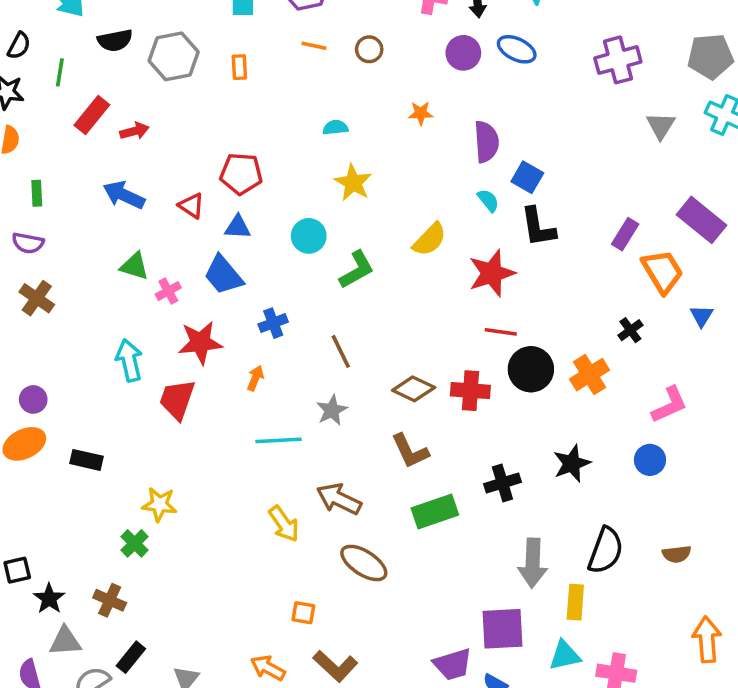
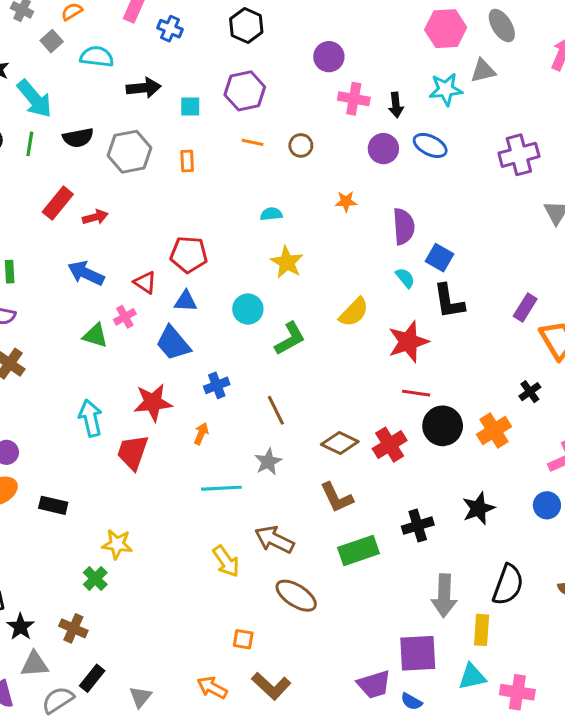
green line: (60, 72) -> (30, 144), moved
pink cross: (168, 291) -> (125, 317), moved
red cross: (470, 391) -> (390, 445), turned -36

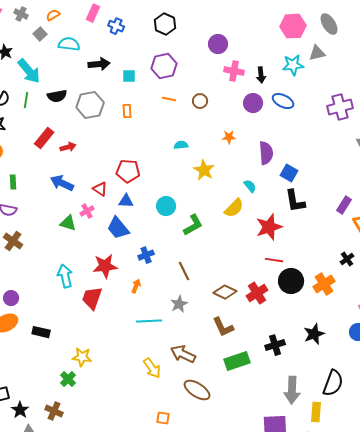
yellow star: (287, 262) -> (204, 170), moved
cyan semicircle: (405, 278) -> (250, 186), moved

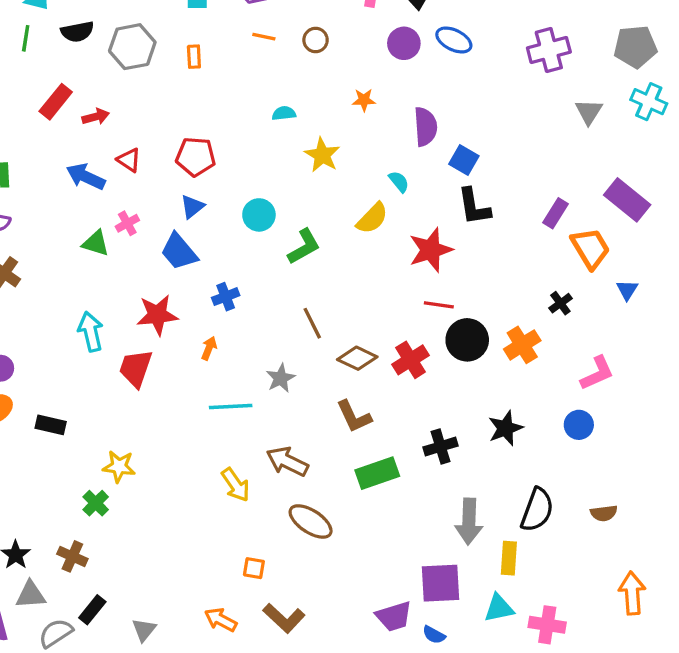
red triangle: (100, 189) -> (129, 160), moved
blue triangle: (126, 201) -> (192, 207), turned -42
brown line: (184, 271) -> (312, 323), moved

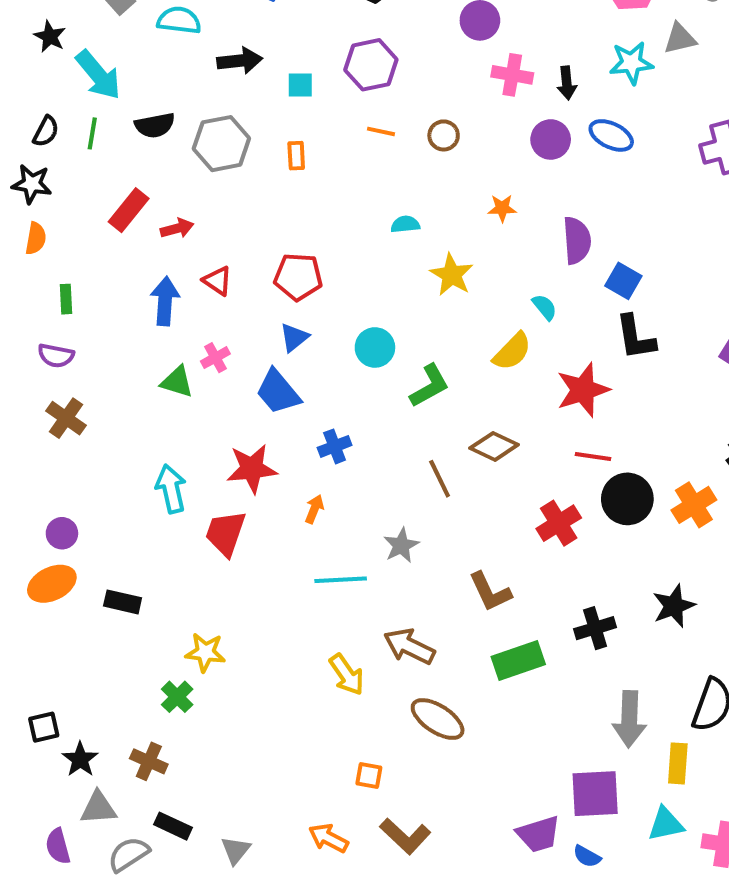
blue arrow: (86, 177) -> (165, 301), turned 69
brown diamond: (357, 358) -> (494, 446), moved
black rectangle: (92, 610) -> (173, 826), turned 76

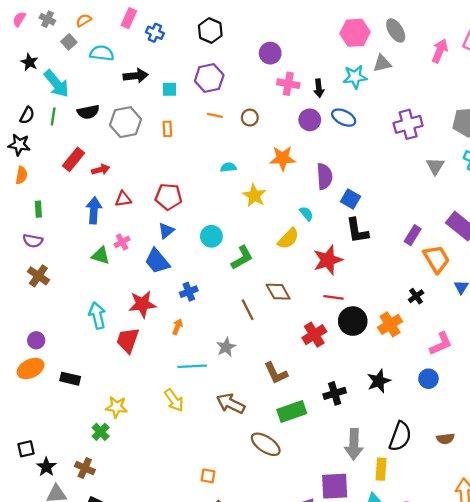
orange star: (502, 208) -> (283, 158), size x1.6
red triangle: (217, 281) -> (123, 199), turned -42
brown diamond: (494, 446) -> (278, 292), turned 35
yellow arrow: (347, 675) -> (174, 400), moved
brown ellipse: (438, 719) -> (266, 444), moved

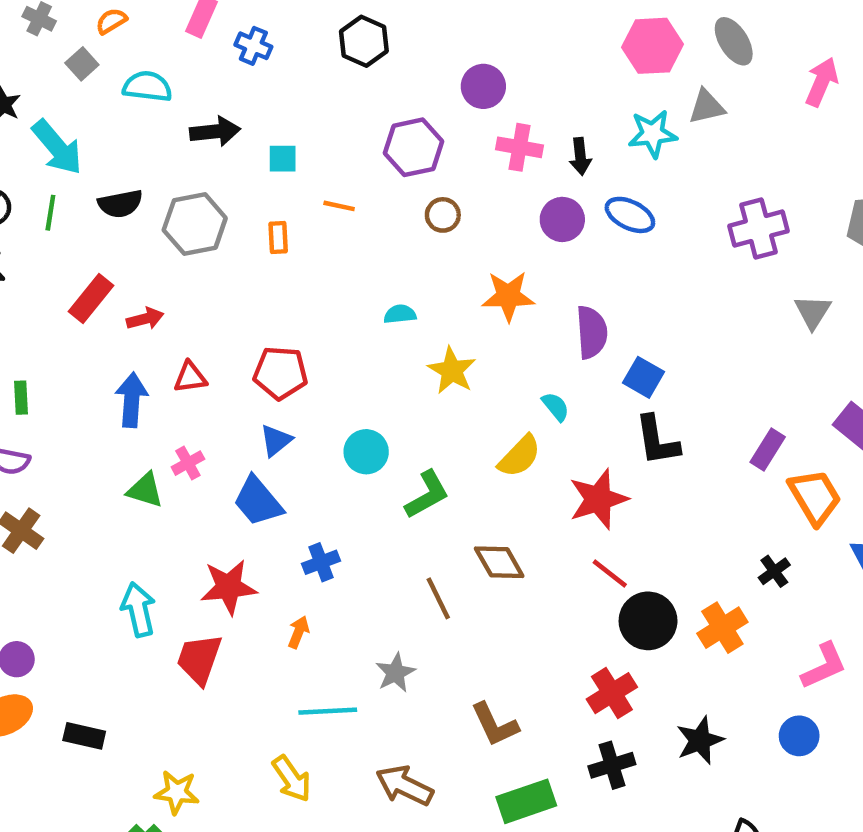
purple hexagon: (209, 78) -> (413, 147), moved
orange line: (215, 115) -> (339, 206), moved
red line: (334, 297) -> (610, 574), turned 30
red cross: (314, 335) -> (612, 693), moved

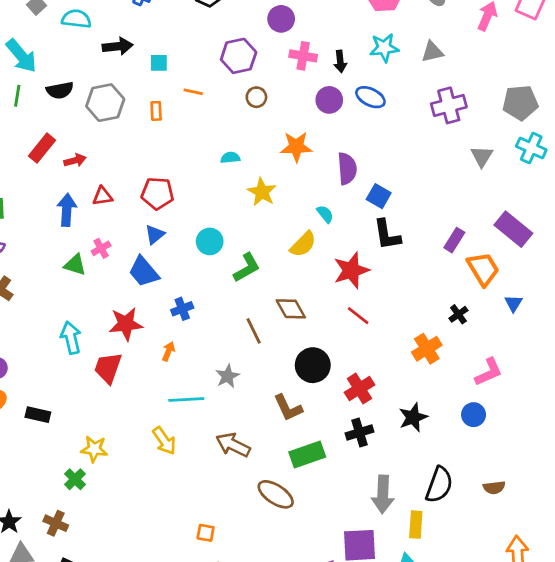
gray triangle: (707, 107) -> (432, 52), moved
black circle: (648, 621) -> (313, 365), moved

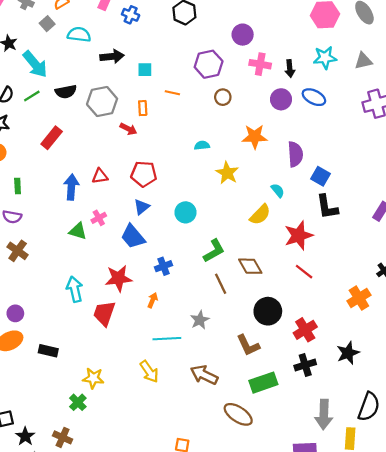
green line: (17, 96) -> (32, 96), turned 49
red arrow: (75, 160) -> (128, 129), moved, turned 42
green L-shape: (247, 268) -> (214, 251), moved

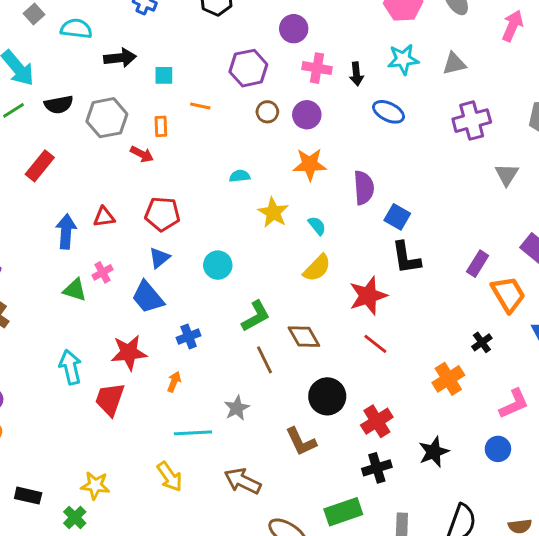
purple circle: (281, 99) -> (307, 115), moved
cyan semicircle: (278, 190) -> (317, 226), moved
black rectangle: (48, 351) -> (28, 496), moved
green rectangle: (263, 383) -> (343, 512), moved

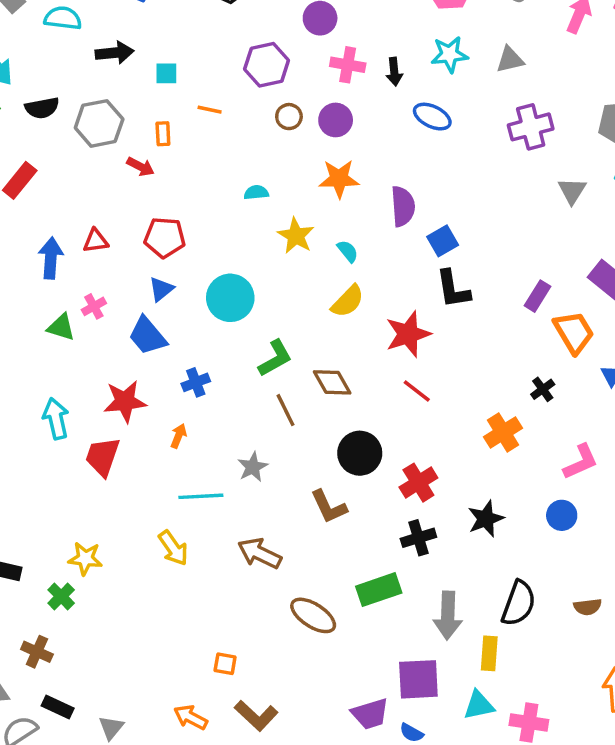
blue square: (397, 217) -> (443, 241), turned 30
cyan circle: (218, 265) -> (230, 298), size x1.4

